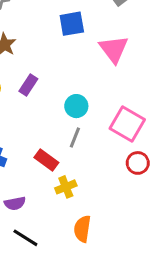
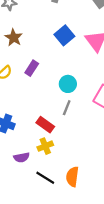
blue square: (72, 24) -> (64, 35), moved, turned -30
yellow cross: (66, 187) -> (45, 146), moved
black line: (25, 238) -> (45, 178), moved

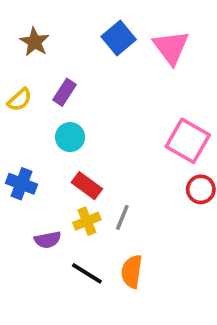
cyan circle: (68, 84) -> (70, 137), moved
gray line: (67, 108) -> (122, 217), moved

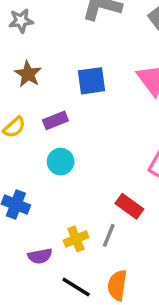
blue square: (119, 38) -> (91, 81), moved, turned 32
purple rectangle: (64, 92) -> (55, 120), turned 35
red rectangle: (87, 186) -> (129, 206), moved

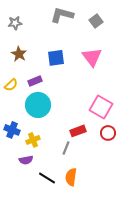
cyan circle: (61, 162) -> (38, 105), size x1.6
red rectangle: (129, 206) -> (78, 131), turned -56
yellow cross: (76, 239) -> (33, 140), moved

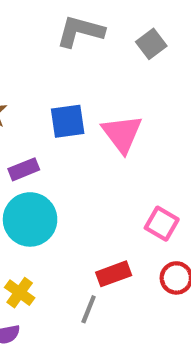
pink triangle: (92, 57) -> (122, 134), moved
pink square: (101, 107) -> (162, 224), size x0.7
yellow cross: (33, 140) -> (20, 293), turned -32

